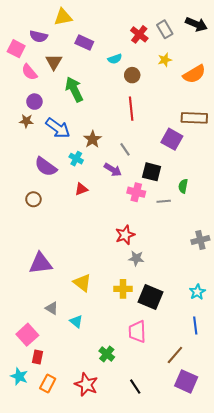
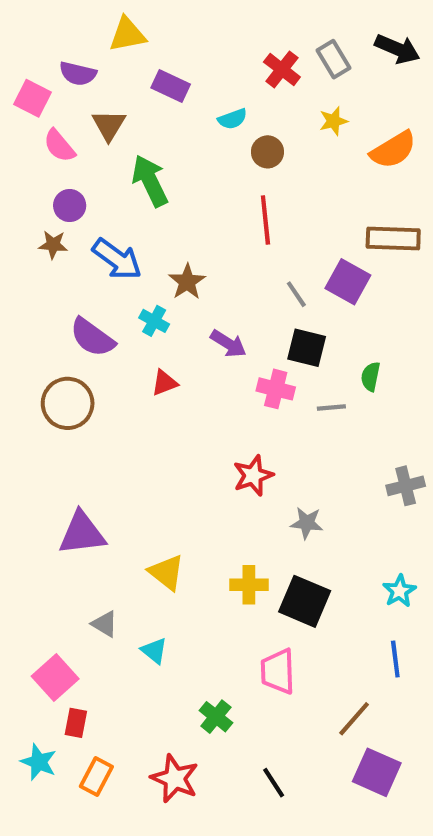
gray line: (125, 149) -> (296, 294), moved
brown circle: (33, 199) -> (68, 403), size x1.6
gray star: (136, 258) -> (307, 523), moved

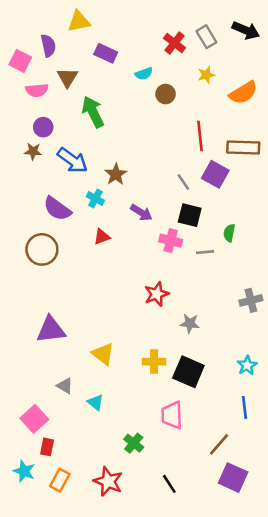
purple semicircle: (78, 74) -> (48, 46), turned -115
pink semicircle: (59, 146) -> (37, 90), turned -55
red line: (265, 220) -> (200, 136), moved

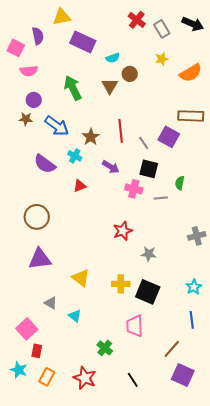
red cross: (174, 43) -> (137, 20), moved
purple rectangle: (106, 53) -> (83, 42), size x1.4
brown triangle: (67, 77) -> (110, 86), moved
red line: (200, 136) -> (121, 131), moved
brown circle: (42, 249) -> (37, 217), moved

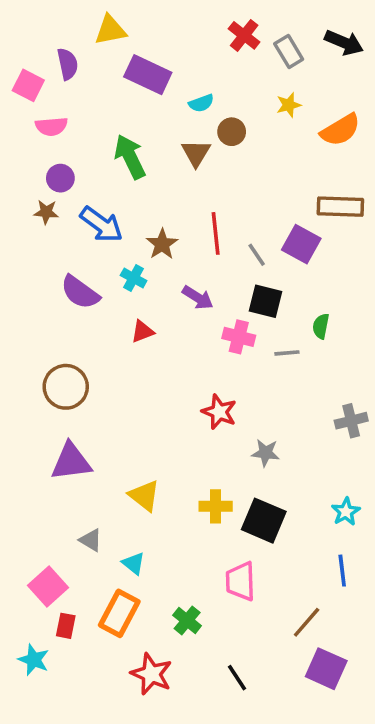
red star: (123, 231) -> (219, 412), turned -30
orange rectangle: (47, 377) -> (119, 613), moved, size x1.4

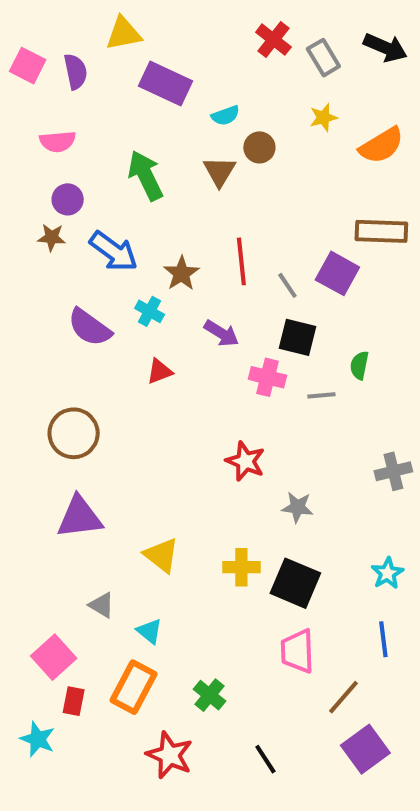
pink square: (28, 85) -> (28, 66), moved
pink trapezoid: (241, 581) -> (297, 651), moved
purple square: (326, 669) -> (365, 749), turned 30

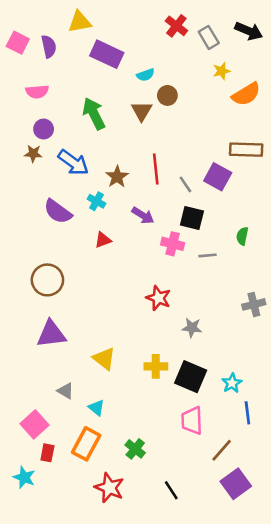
yellow star: (323, 117) -> (222, 71), moved
green semicircle: (359, 365) -> (242, 236), moved
cyan star: (387, 573) -> (232, 383), moved

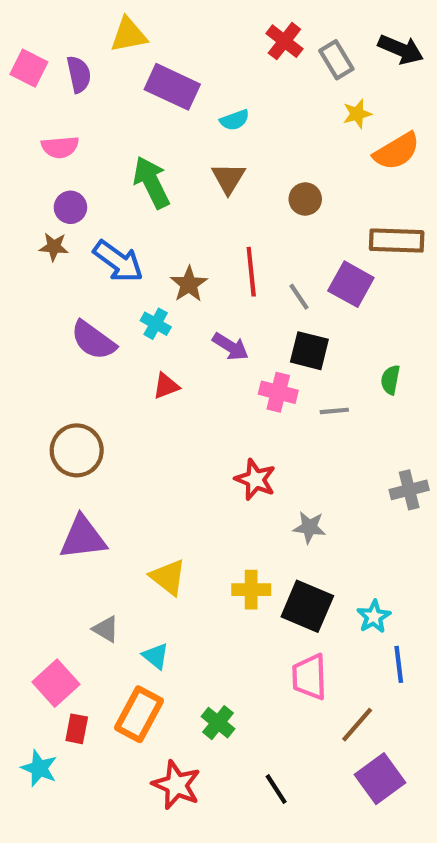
brown circle: (167, 95) -> (305, 199), moved

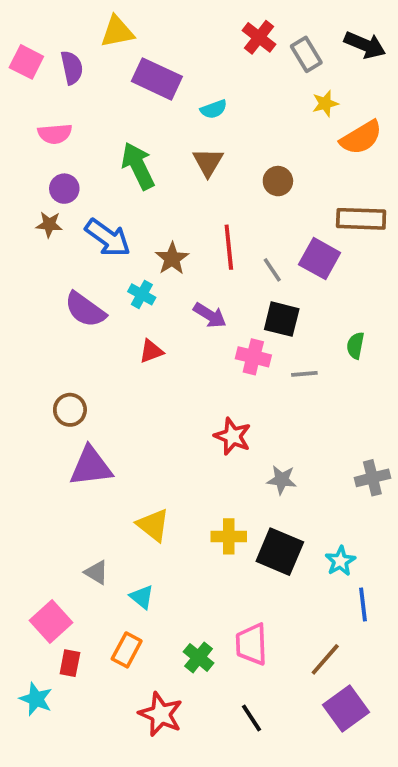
brown circle: (77, 450) -> (70, 410), size x0.7
gray cross: (409, 490) -> (372, 478), moved
purple triangle: (83, 538) -> (91, 467), moved
pink trapezoid: (309, 677) -> (251, 644), moved
orange rectangle: (139, 714) -> (127, 650), size x0.7

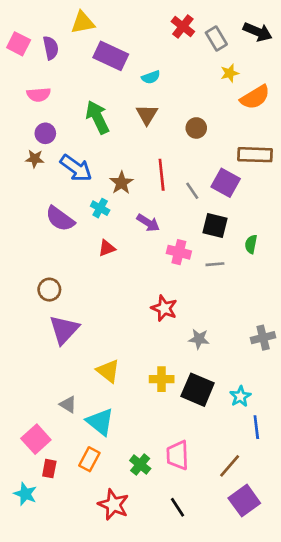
black square: (282, 319) -> (215, 225), moved
purple triangle: (91, 467) -> (64, 330), turned -40
cyan triangle: (142, 597) -> (100, 422), size x1.6

